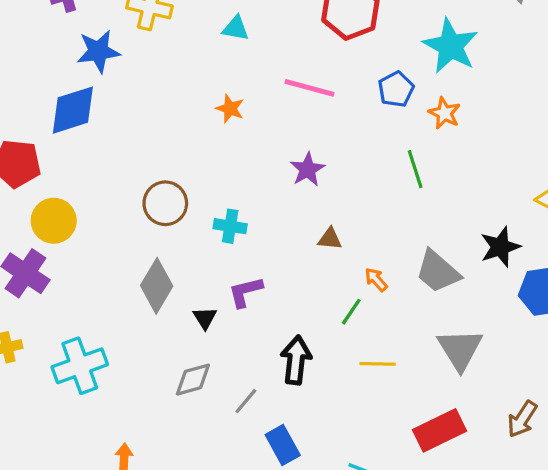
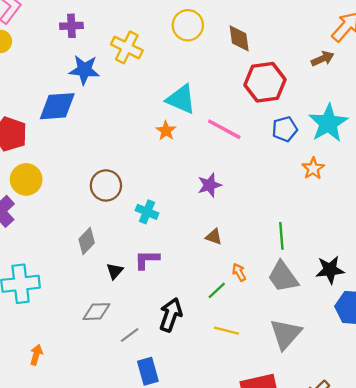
cyan triangle: (236, 28) -> (181, 99), moved, size x1.6
blue pentagon: (396, 89) -> (285, 129), moved
green line: (415, 169) -> (281, 236), moved
gray diamond: (157, 286) -> (87, 241), size x0.7

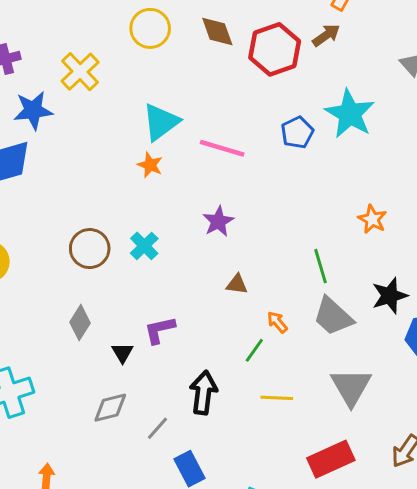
yellow cross: (127, 47) -> (80, 72), turned 32
red hexagon: (265, 82) -> (275, 49), moved
cyan triangle: (181, 99) -> (161, 122), turned -48
orange star: (313, 168) -> (372, 219), moved
cyan cross: (147, 212) -> (144, 246), moved, turned 35

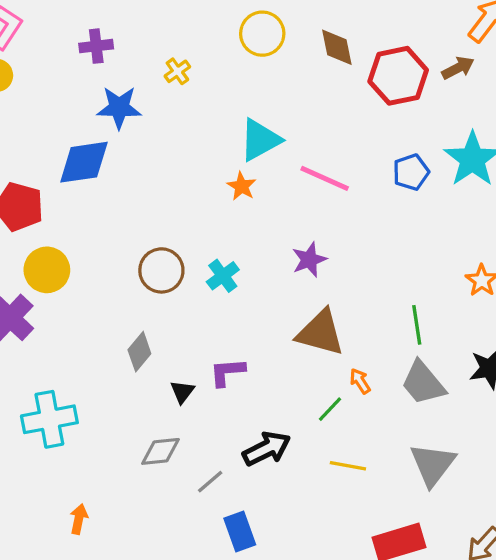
yellow cross: (80, 72) -> (177, 71), size x0.6
brown triangle: (237, 284) -> (320, 333), size x2.0
black arrow: (203, 393) -> (267, 449), turned 48

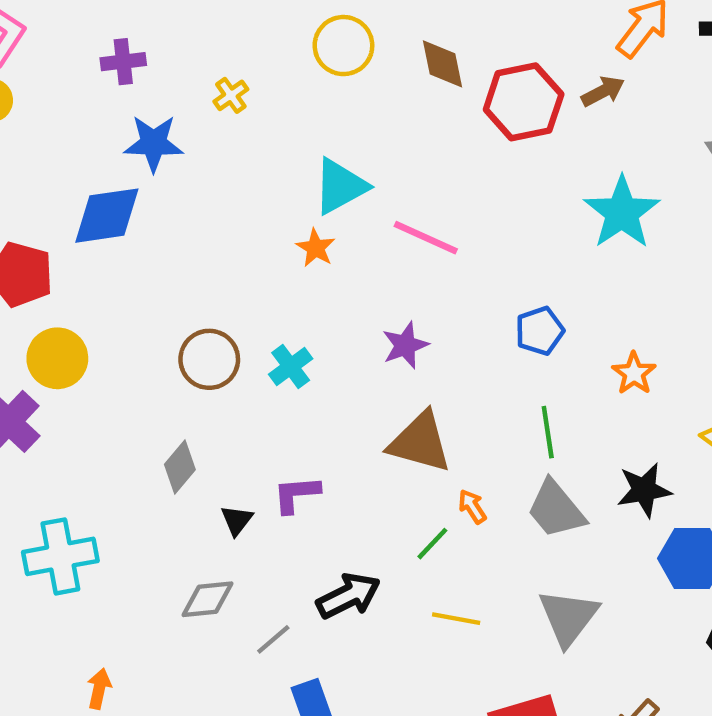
blue pentagon: (411, 172) -> (540, 331), moved

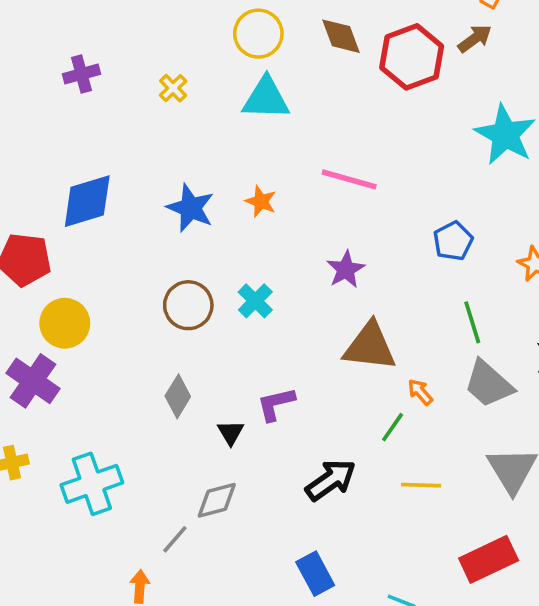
blue star: (154, 143) -> (191, 208), moved, turned 30
cyan triangle: (340, 186) -> (266, 98), moved, turned 39
gray line: (273, 639) -> (175, 539), moved

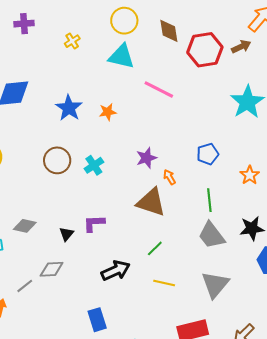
pink line: (349, 179) -> (159, 89), moved
orange star: (261, 201) -> (108, 112), turned 30
orange arrow: (420, 392) -> (169, 177), moved
gray diamond: (178, 396) -> (25, 226), moved, turned 60

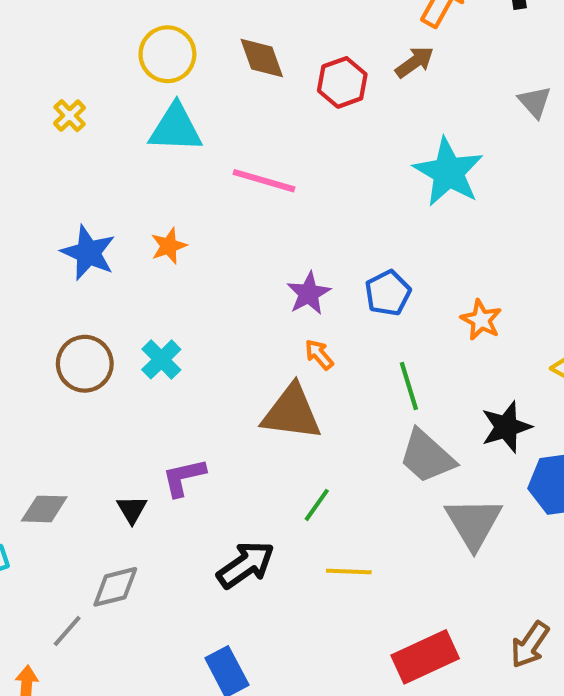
red hexagon: (205, 50) -> (342, 82), size x0.7
purple star: (146, 158) -> (309, 293), moved
gray triangle: (215, 285) -> (474, 523), moved

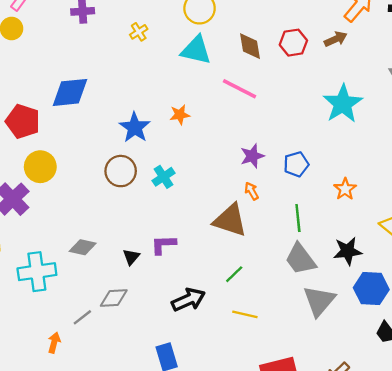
brown diamond: (262, 58) -> (250, 46), moved
blue star: (88, 253) -> (135, 127), moved

